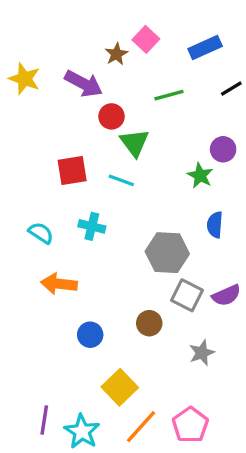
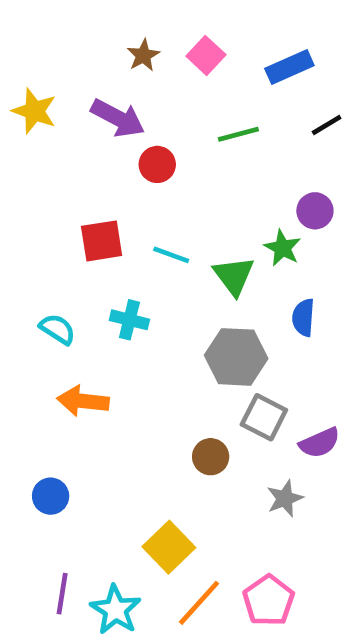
brown star: (116, 54) -> (143, 55), moved
green triangle: (134, 143) -> (234, 276), moved
purple semicircle: (226, 295) -> (320, 443), moved
blue circle: (90, 335) -> (51, 496), moved

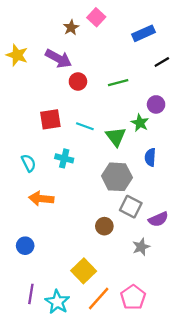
pink square: (206, 55) -> (96, 17), moved
green line: (238, 134) -> (118, 83), moved
cyan semicircle: (58, 329) -> (29, 163), turned 30

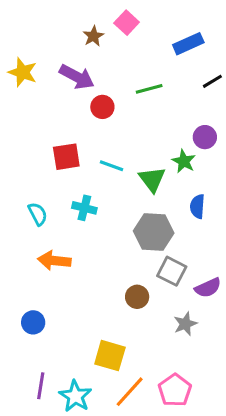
green line: (118, 83) -> (149, 89), moved
yellow square: (84, 271) -> (110, 356), turned -30

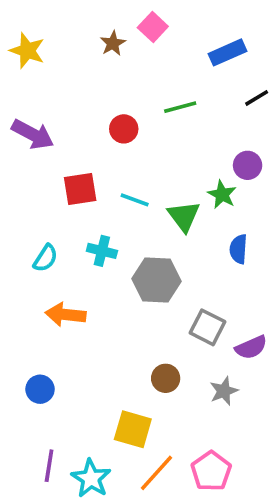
yellow star: (23, 72) -> (27, 51), moved
purple arrow: (77, 77) -> (33, 134), moved
cyan semicircle: (38, 214) -> (45, 258), turned 60
gray hexagon: (154, 232) -> (157, 280), moved
brown circle: (137, 297) -> (166, 378), moved

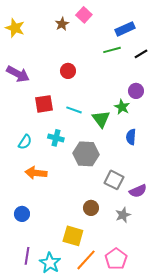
green line: (180, 107) -> (112, 50), moved

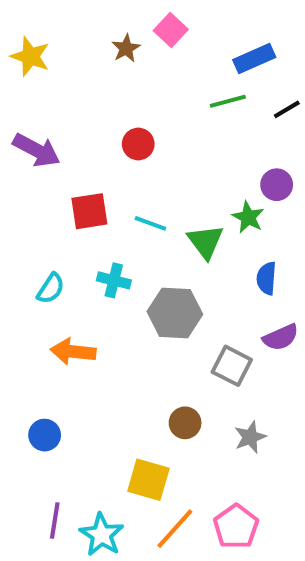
purple semicircle: (138, 191) -> (281, 337), moved

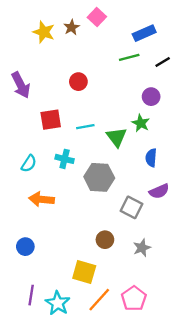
yellow star: (30, 56) -> (44, 32), moved
purple arrow: (36, 150) -> (21, 85), turned 35
purple circle: (277, 185) -> (151, 97), moved
cyan line: (150, 223) -> (85, 127), turned -30

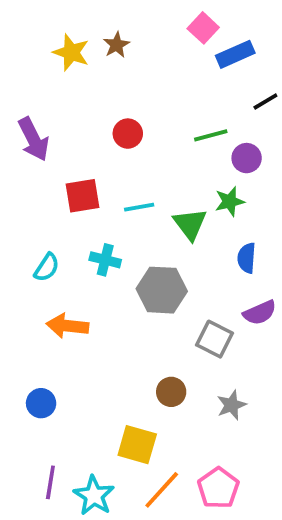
pink square: (97, 17) -> (203, 28), moved
green line: (129, 57) -> (211, 135), moved
green star: (141, 123) -> (230, 201), turned 30

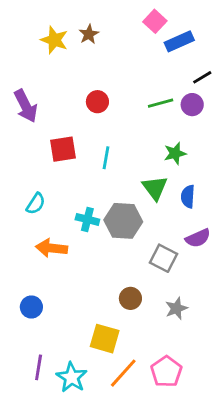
purple circle: (247, 158) -> (192, 105), moved
cyan line: (139, 207) -> (106, 158), turned -70
green triangle: (190, 224) -> (155, 188), moved
cyan cross: (105, 260) -> (87, 219), moved

